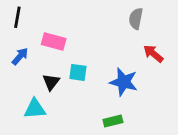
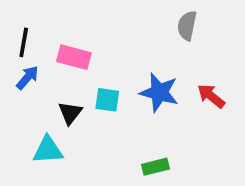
black line: (17, 17) -> (24, 42), moved
red arrow: (153, 54) -> (211, 96), moved
blue star: (124, 82) -> (159, 92), moved

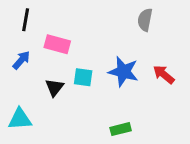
black line: (24, 42) -> (26, 20), moved
cyan triangle: (48, 150) -> (20, 119), moved

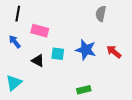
blue arrow: (21, 60) -> (15, 42), turned -80
black triangle: (54, 87) -> (38, 61), turned -40
cyan triangle: (20, 119) -> (14, 83), turned -36

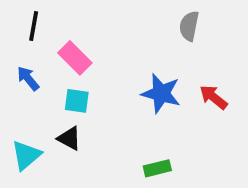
pink rectangle: (40, 31) -> (75, 58), turned 30
cyan square: (58, 54) -> (77, 101), moved
black triangle: (38, 61) -> (69, 138), moved

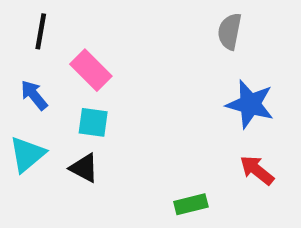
blue star: (161, 93) -> (250, 104), moved
red arrow: (213, 97) -> (257, 170), moved
cyan triangle: (26, 155) -> (27, 154), moved

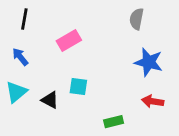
pink rectangle: (91, 70) -> (69, 41), moved, turned -75
cyan square: (93, 122) -> (78, 87), moved
red arrow: (257, 170) -> (153, 101), turned -30

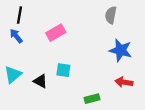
blue arrow: (20, 57) -> (16, 36), moved

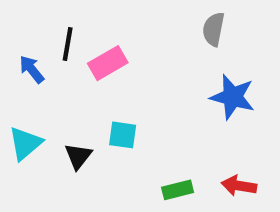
black line: (19, 15) -> (68, 44), moved
black triangle: (40, 81) -> (78, 156), turned 40
red arrow: (124, 82) -> (239, 186), moved

